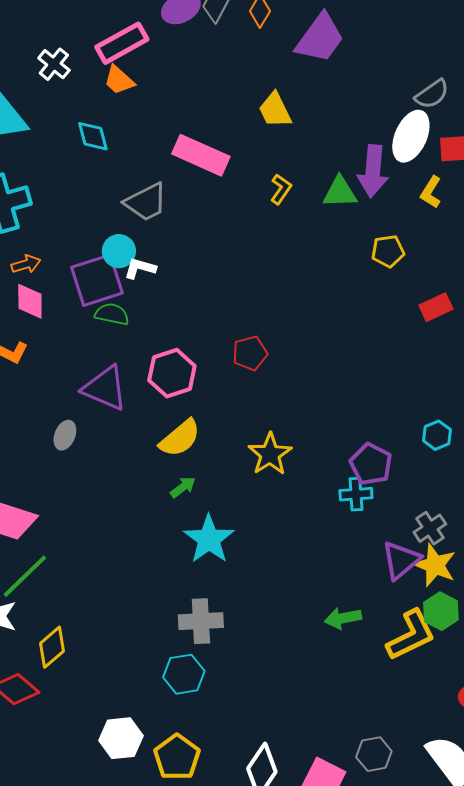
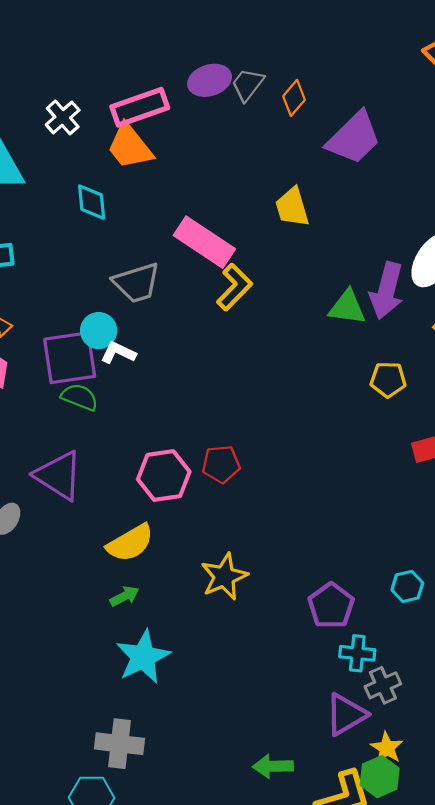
orange trapezoid: (119, 80) -> (130, 147), size x1.4
yellow L-shape: (281, 189) -> (234, 287), moved, size x1.4
pink hexagon: (172, 373) -> (164, 476), moved
cyan cross: (356, 494) -> (357, 653), moved
yellow star: (435, 565) -> (387, 748), moved, size x0.7

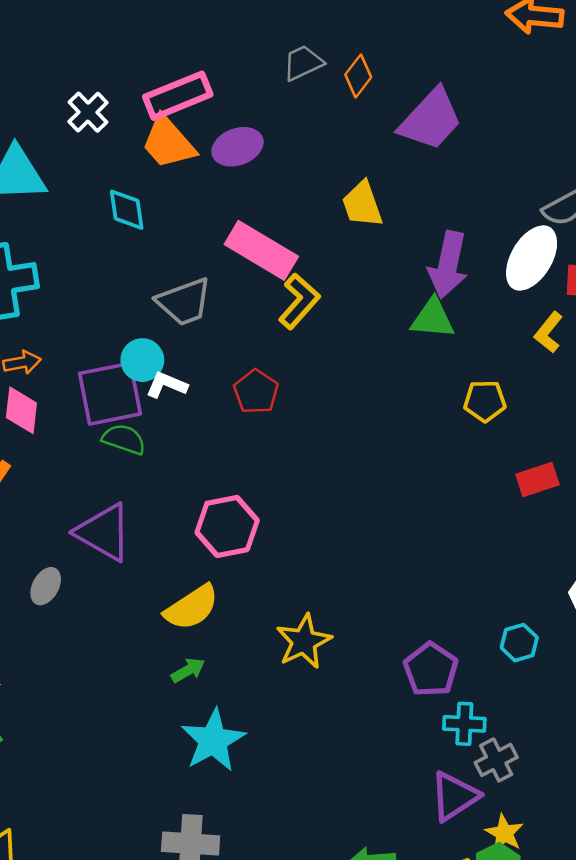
purple ellipse: (210, 80) -> (238, 147), moved
gray trapezoid: (248, 85) -> (303, 63), turned 30
purple arrow: (387, 291) -> (448, 265), moved
red pentagon: (221, 464) -> (256, 392), moved, turned -30

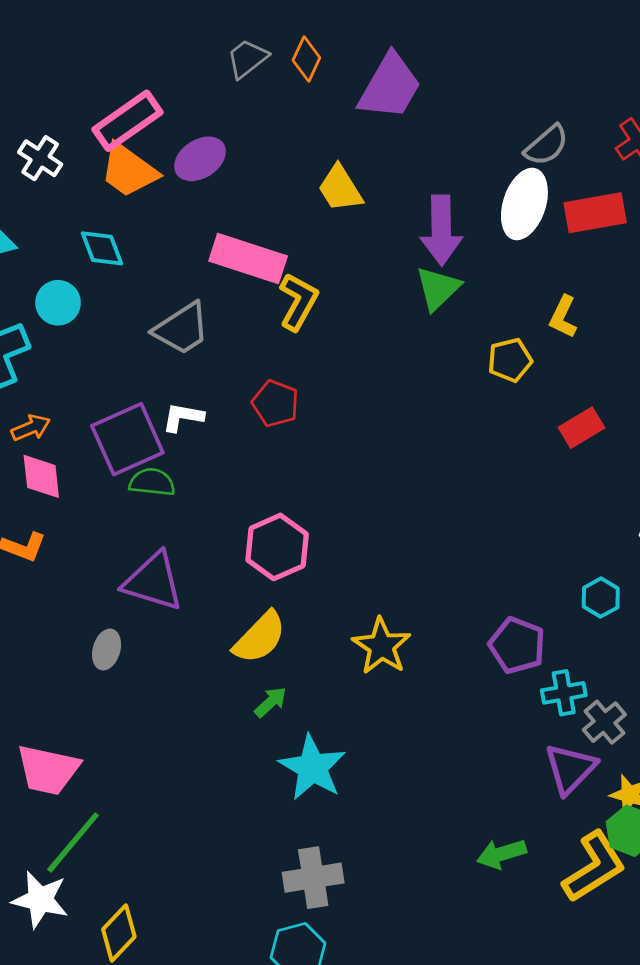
green triangle: (433, 319) -> (438, 288), turned -36
yellow L-shape: (548, 332) -> (563, 317), moved
cyan circle: (142, 360) -> (58, 303), moved

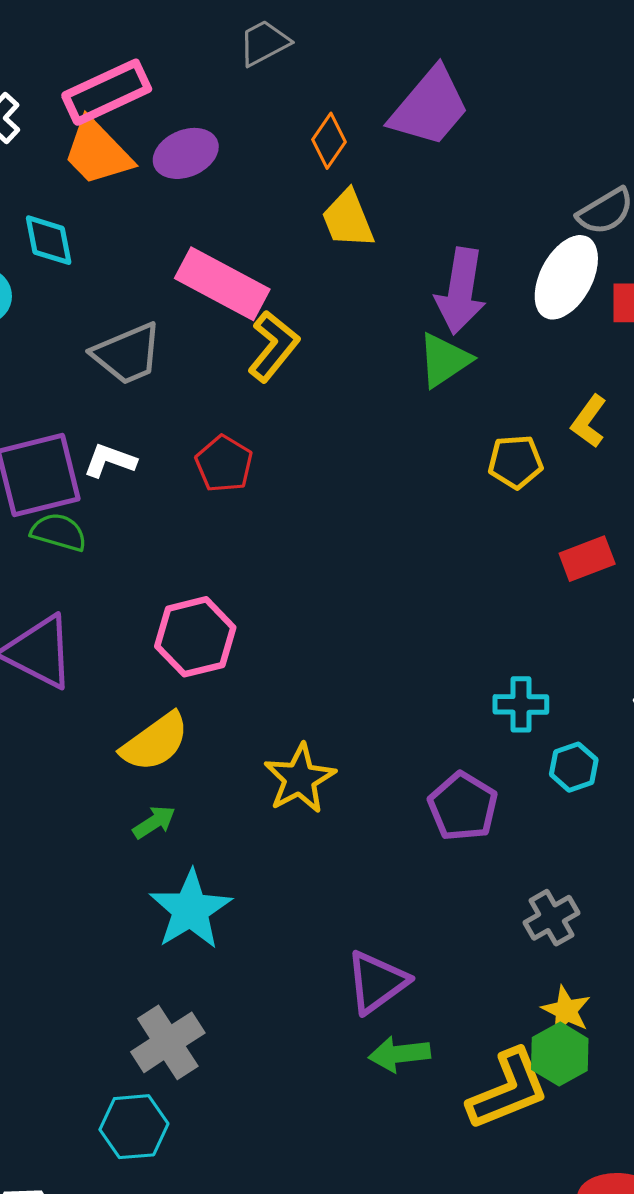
orange diamond: (306, 59) -> (329, 141), moved
cyan cross: (564, 693) -> (521, 704), moved
purple triangle: (570, 769) -> (377, 982), moved
gray cross: (313, 878) -> (168, 1042), turned -34

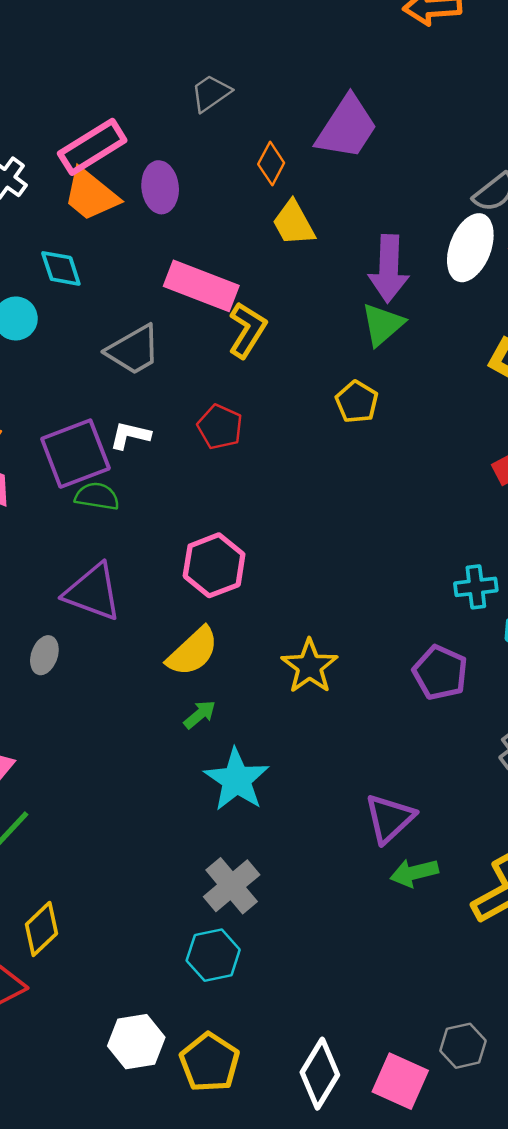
purple ellipse: (186, 153) -> (160, 187), turned -66
yellow pentagon: (515, 462) -> (357, 402), moved, turned -30

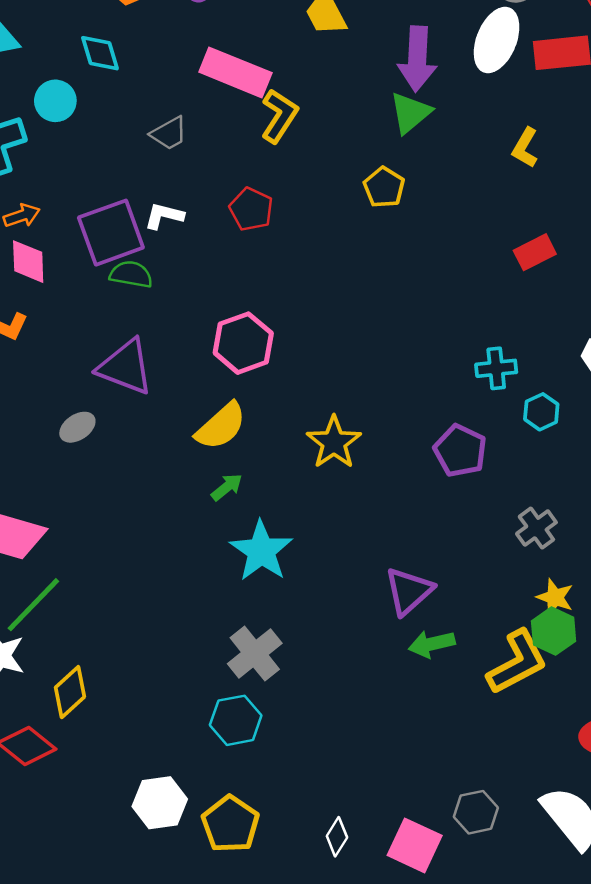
gray trapezoid: (133, 350) -> (169, 133), size x0.7
gray ellipse: (44, 655) -> (77, 427), turned 36
white diamond: (320, 1074) -> (337, 837), size x0.6

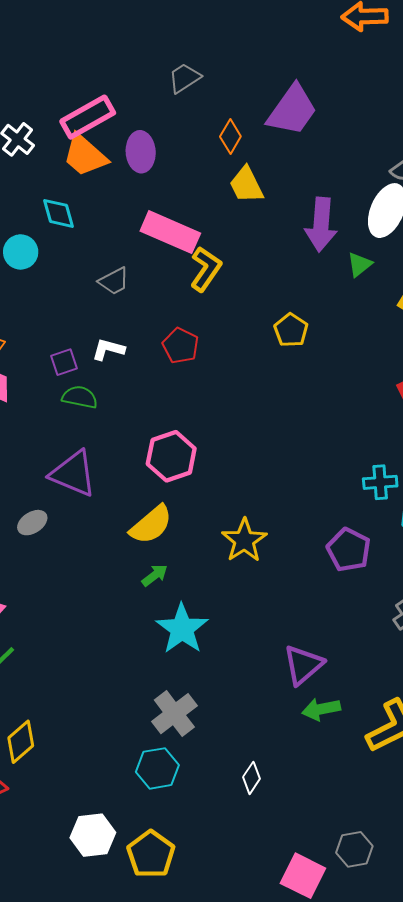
green triangle: (410, 113) -> (360, 265), moved, size x0.7
purple square: (111, 233) -> (64, 362), size x0.5
white diamond: (337, 837) -> (251, 778), moved

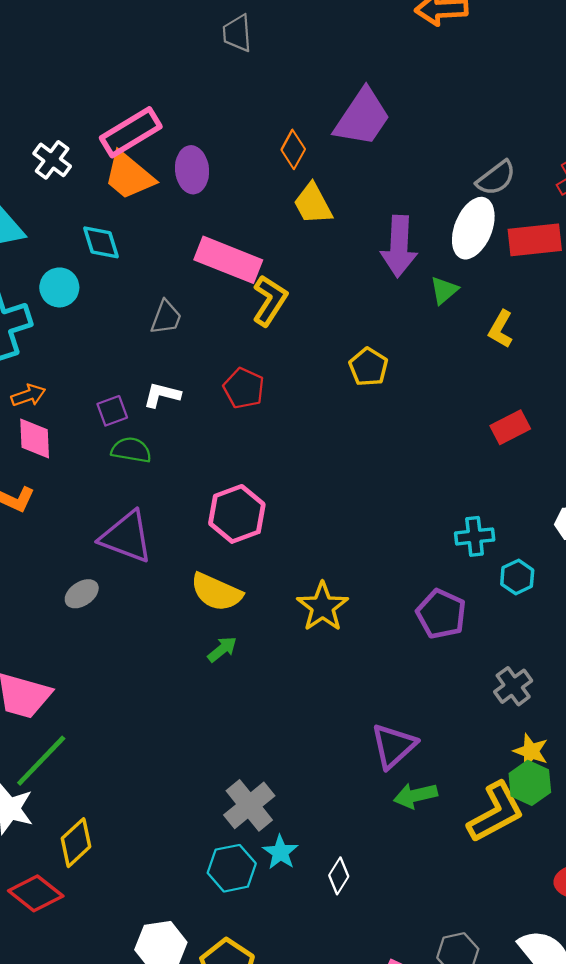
gray trapezoid: (184, 78) -> (237, 33), moved, turned -60
gray trapezoid: (114, 281) -> (166, 317), turned -40
yellow semicircle: (151, 525) -> (216, 592), turned 66
cyan star: (182, 629) -> (280, 852), moved, size x0.6

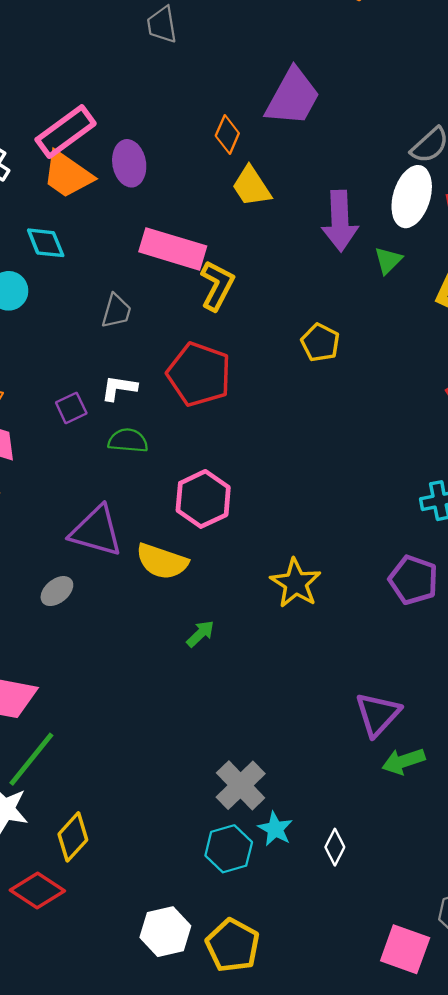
red pentagon: (244, 388) -> (199, 374), size x1.6
green semicircle: (131, 450) -> (128, 441), moved
yellow semicircle: (216, 592) -> (162, 561), moved

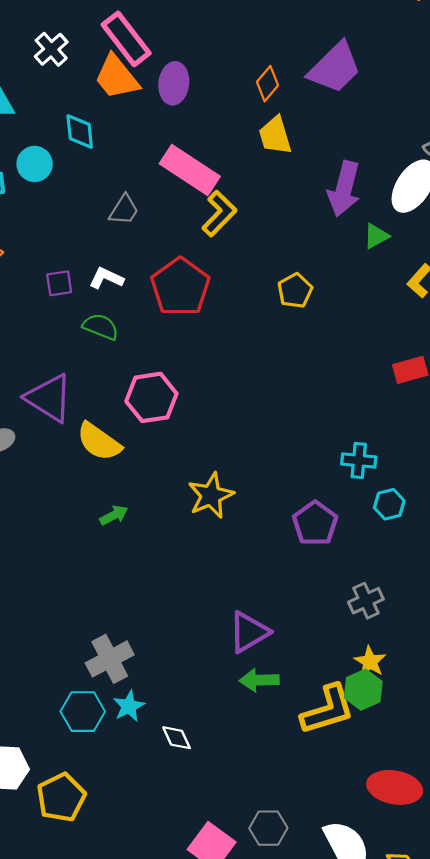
pink rectangle: (66, 132) -> (126, 39), turned 72
white diamond: (335, 847) -> (177, 738), turned -68

